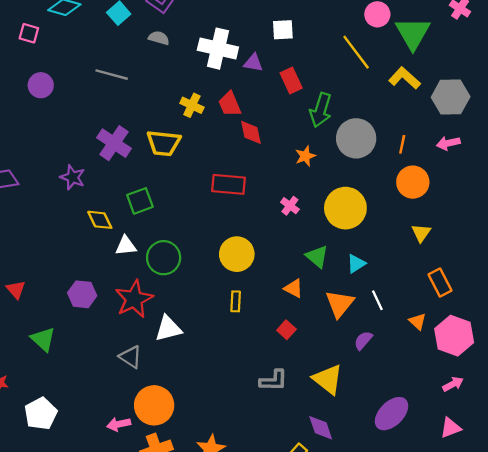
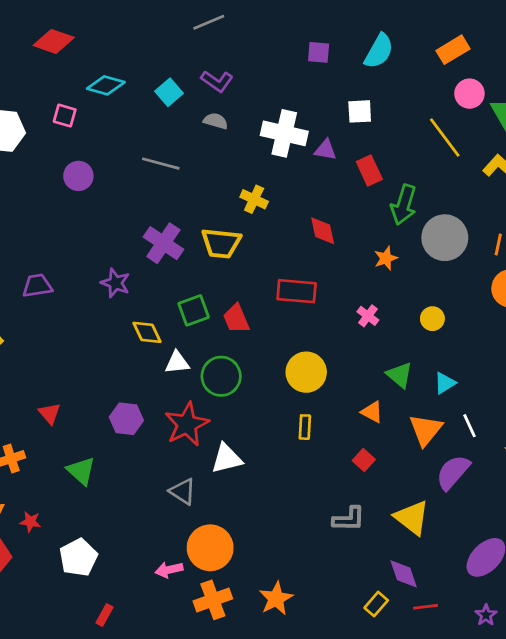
red trapezoid: (230, 104) -> (236, 319), moved
yellow circle: (345, 208) -> (432, 319), size x0.5
purple semicircle: (363, 340) -> (453, 472), size x1.6

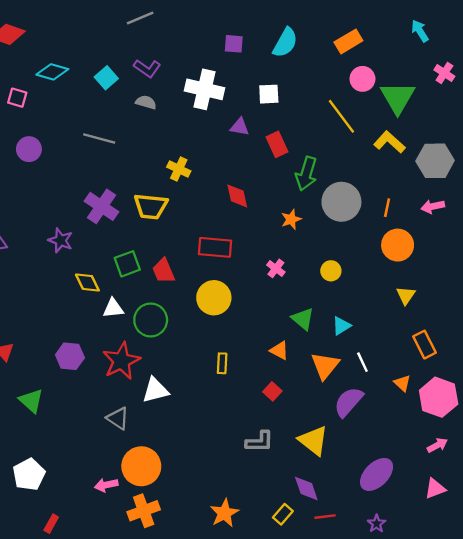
white cross: (284, 133) -> (204, 89), moved
yellow circle: (306, 372) -> (214, 298), moved
orange star: (276, 599) -> (224, 513), moved

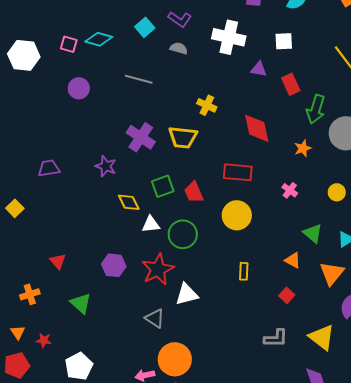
cyan diamond: (52, 72) -> (99, 39), moved
red diamond: (237, 196) -> (257, 128), size x1.4

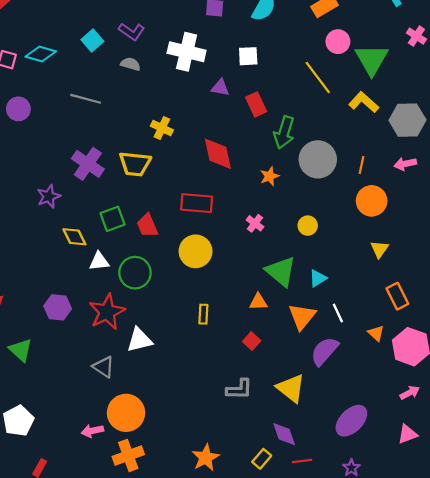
purple star: (106, 166) -> (49, 196), turned 30
green triangle: (313, 233) -> (281, 272), size x1.4
orange triangle: (293, 260) -> (258, 302), turned -30

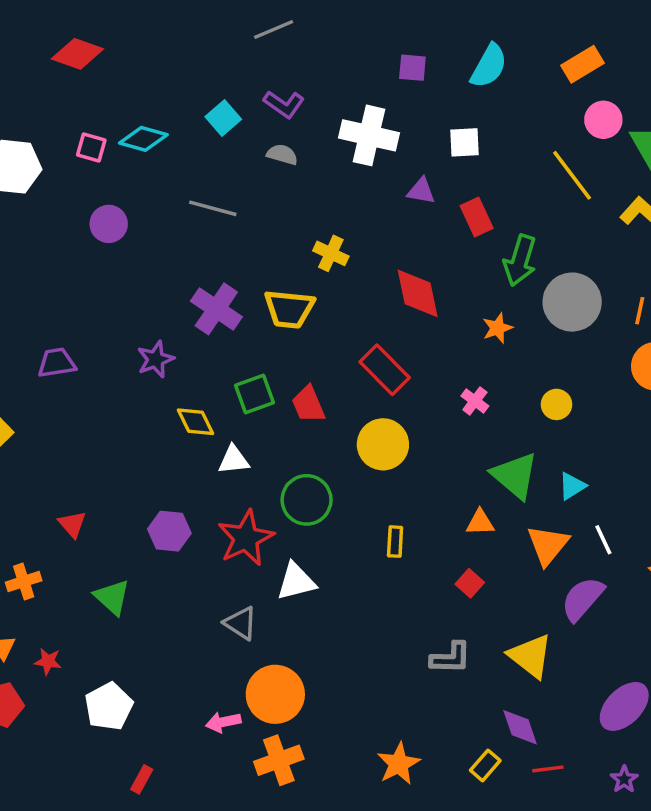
red rectangle: (197, 203) -> (385, 370), turned 40
green circle: (135, 273) -> (307, 500), moved

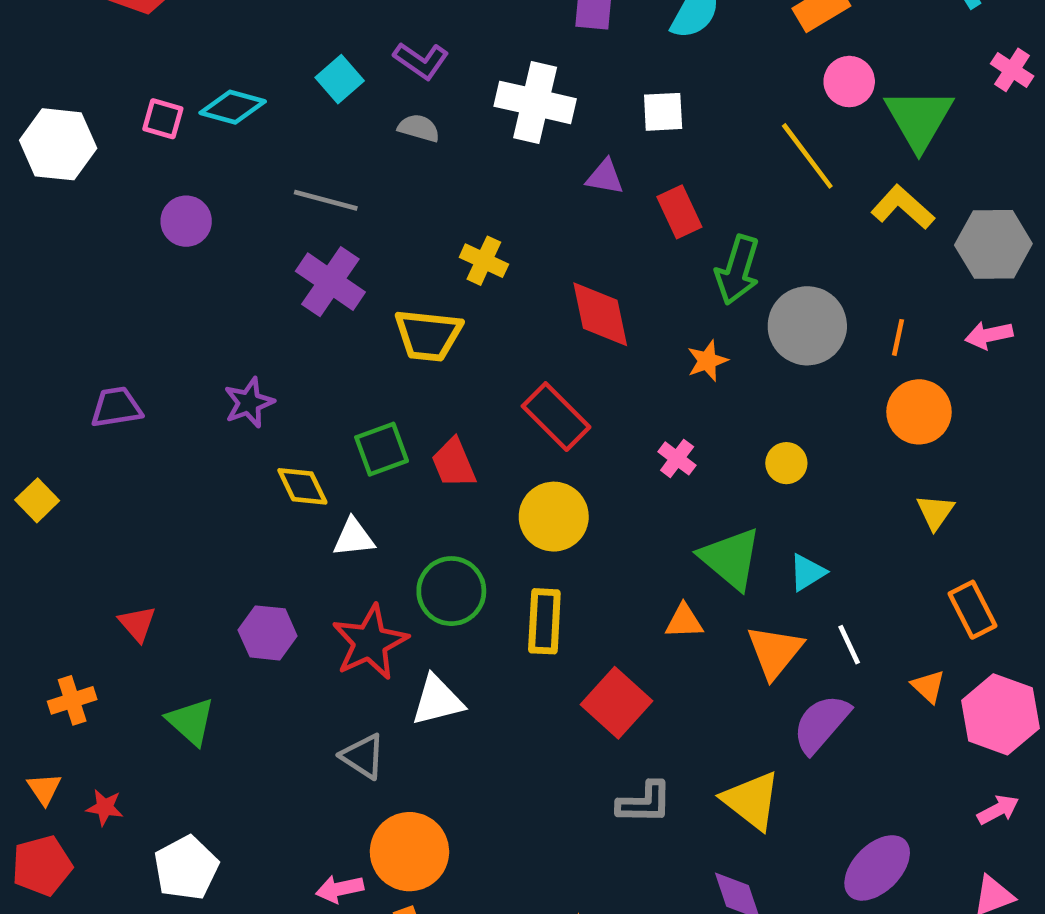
purple cross: (216, 309) -> (330, 282), moved
yellow rectangle: (395, 542) -> (544, 621), moved, size x1.5
red square: (470, 583) -> (617, 703), moved, size x1.8

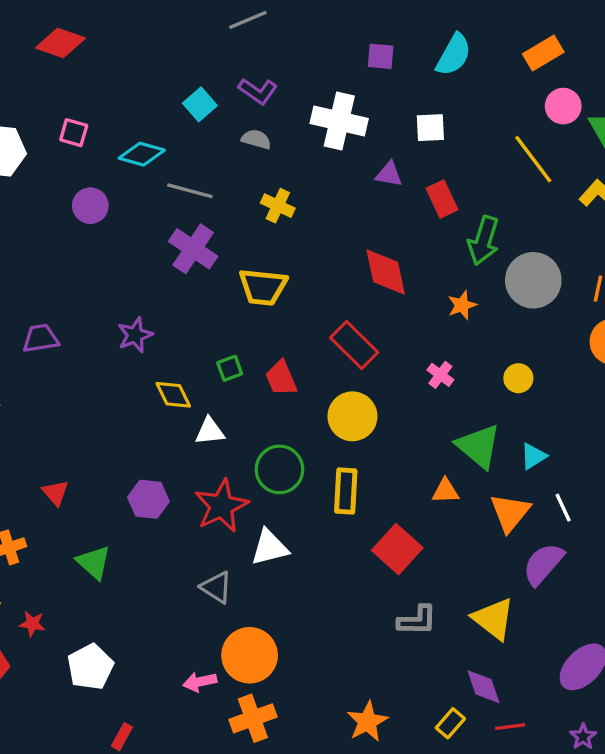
cyan diamond: (233, 107) -> (142, 154), moved
yellow cross: (484, 261) -> (278, 206), moved
green square: (382, 449) -> (230, 368), size x0.7

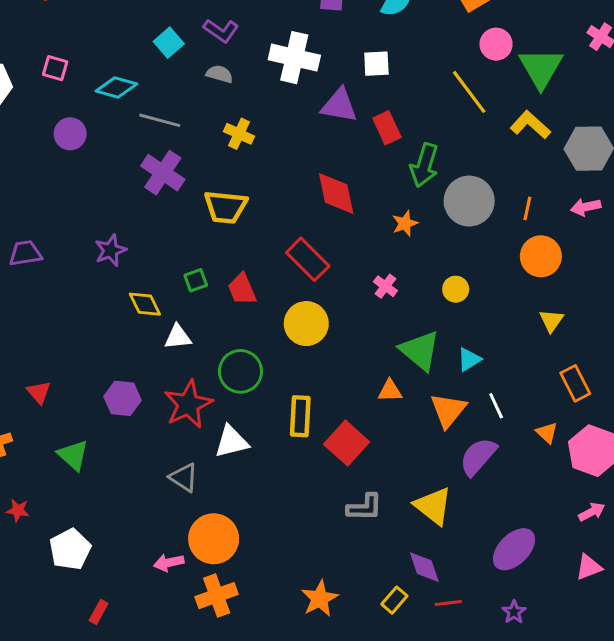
purple triangle: (389, 174) -> (339, 105), size x1.5
yellow rectangle: (346, 491) -> (300, 416), moved

